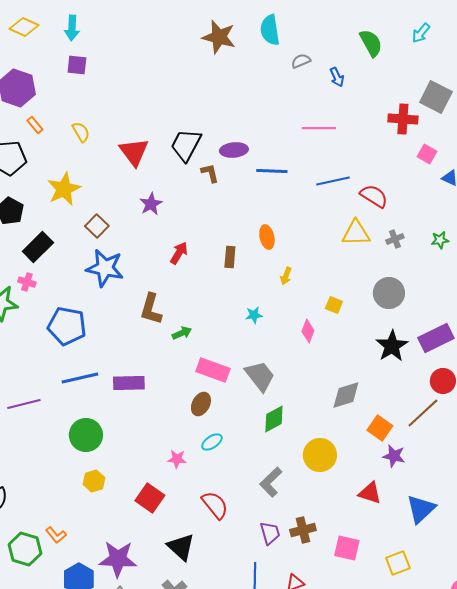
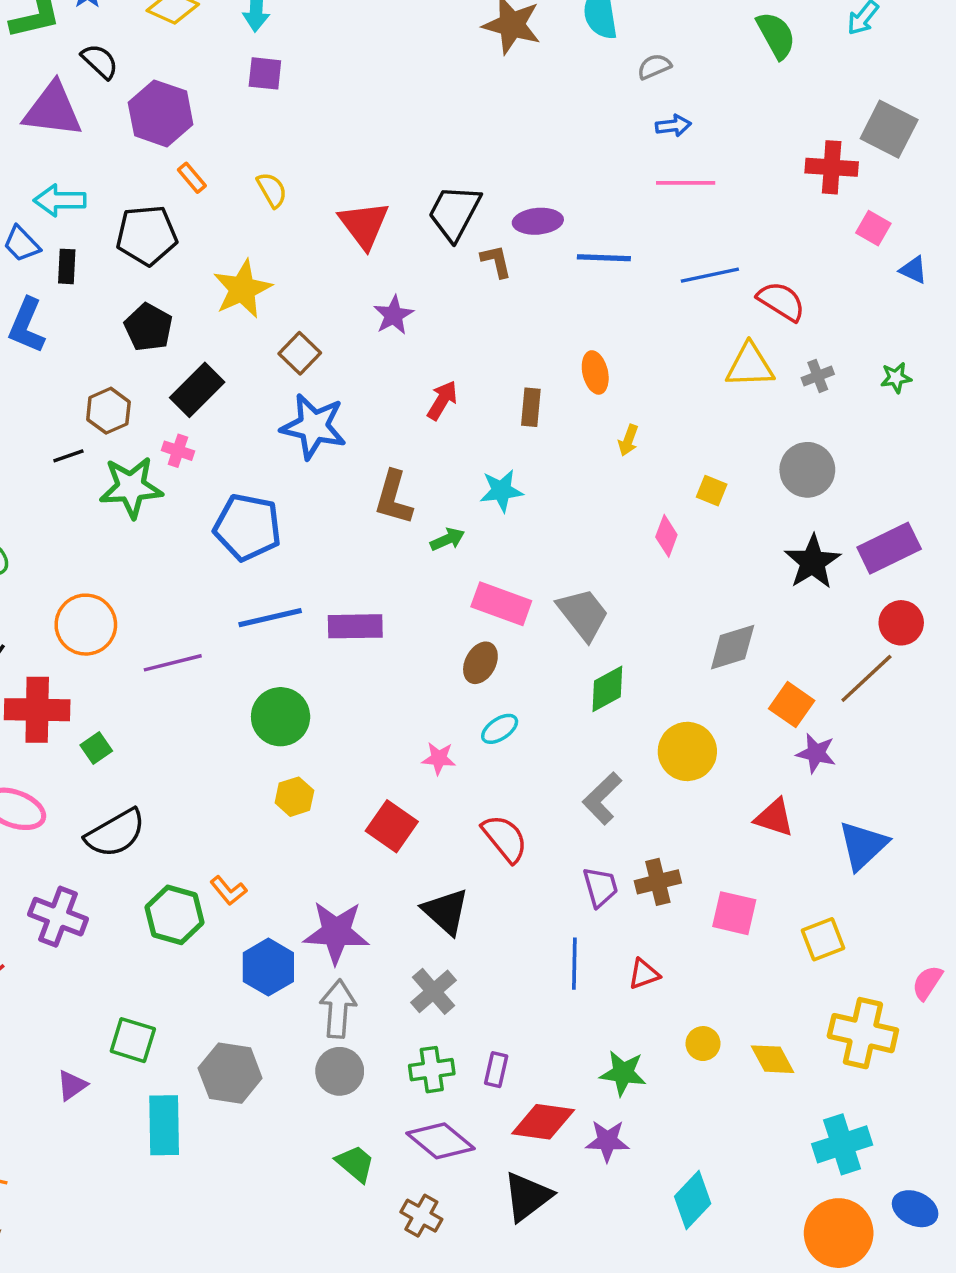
blue arrow: (337, 77) -> (673, 126), moved, turned -72
cyan star: (254, 315) -> (501, 491), moved, size x1.4

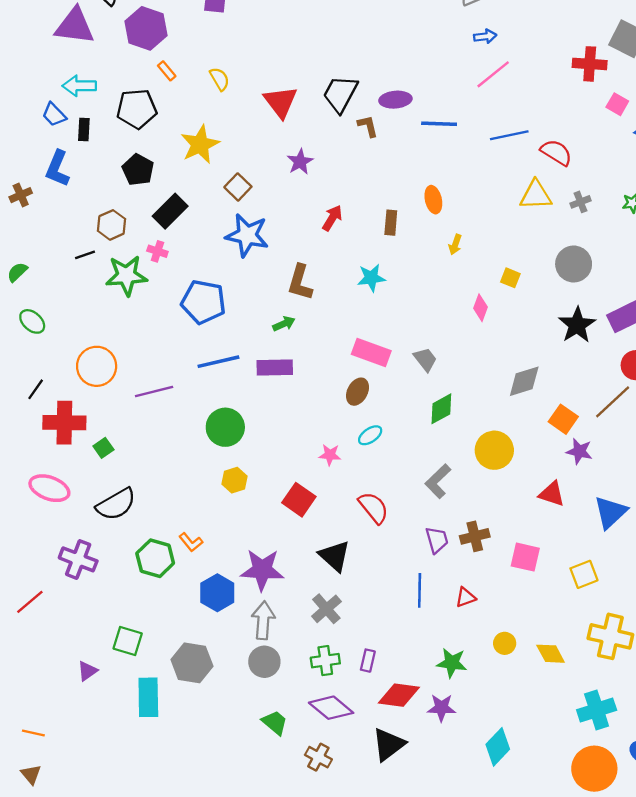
pink line: (686, 183) -> (493, 74), turned -39
green arrow: (447, 539) -> (284, 324), moved
gray trapezoid: (583, 614) -> (425, 359), size x0.7

